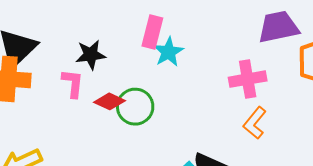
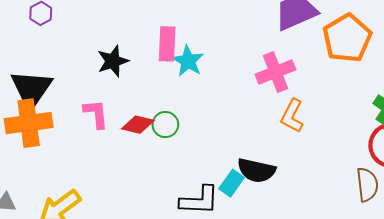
black star: (91, 55) -> (113, 61), moved
green circle: (135, 107) -> (165, 125), size x0.7

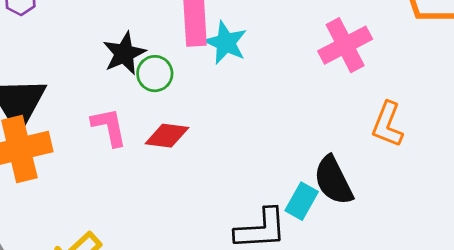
orange L-shape: (292, 116) -> (387, 124), moved
green circle: (165, 125) -> (155, 74), moved
black semicircle: (256, 170) -> (333, 180), turned 57

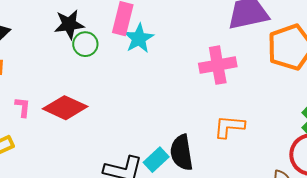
orange L-shape: (387, 124) -> (229, 127), turned 56
pink L-shape: (109, 127) -> (23, 107), moved, size x0.7
red diamond: (167, 136) -> (65, 108), moved, size x1.4

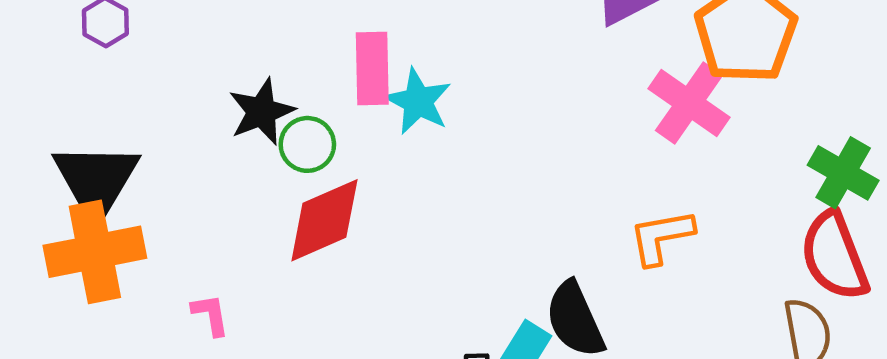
pink cross: (218, 65) -> (689, 103), moved, turned -30
red diamond: (65, 108) -> (324, 220), moved, turned -33

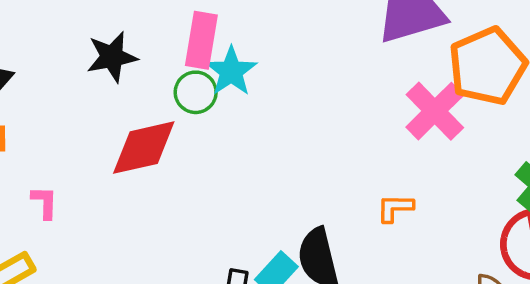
green circle: (307, 144) -> (196, 92), moved
orange L-shape: (661, 237) -> (395, 208), size x0.7

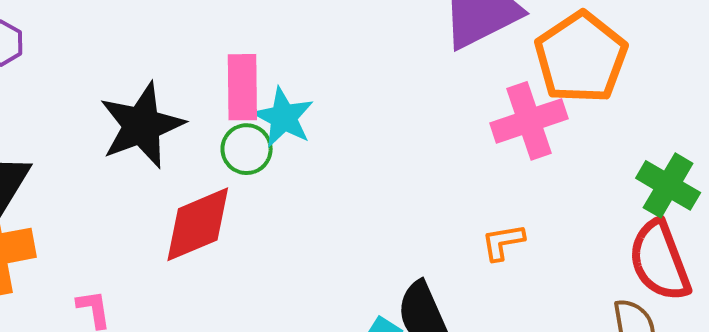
black star: (112, 57) -> (142, 125), size x1.4
pink cross: (435, 111) -> (529, 121), turned 36

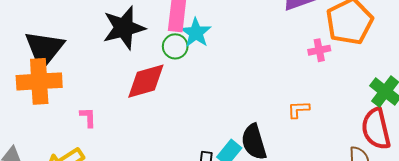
pink cross: (529, 121) -> (319, 50), size x0.6

